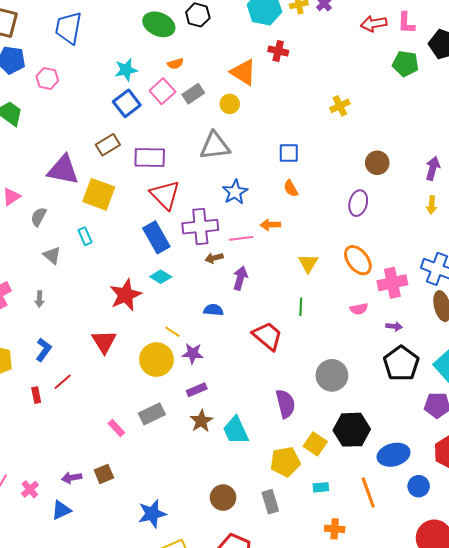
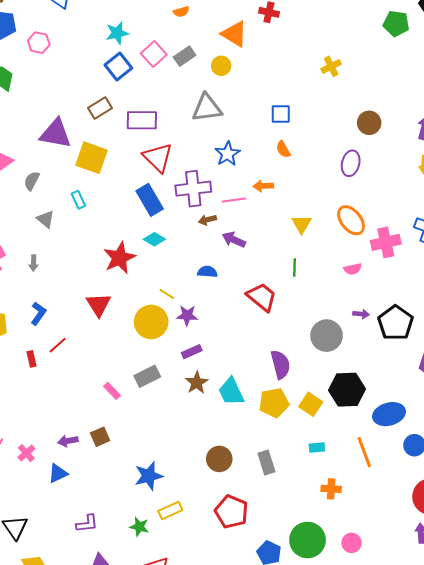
orange semicircle: (175, 64) -> (181, 12), moved
purple arrow: (240, 278) -> (234, 240), turned -80
purple arrow: (394, 326) -> (361, 314), moved
yellow pentagon: (285, 462) -> (274, 403), moved

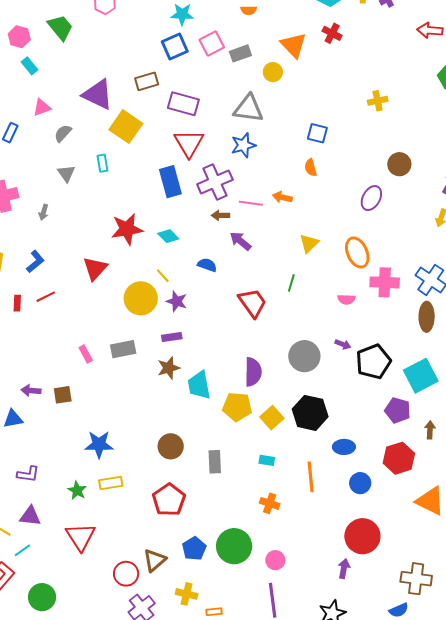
blue star: (228, 154) -> (243, 145), moved
purple cross: (193, 189) -> (215, 182), turned -32
cyan diamond: (154, 239) -> (168, 236), moved
blue ellipse: (389, 414) -> (344, 447), size x0.7

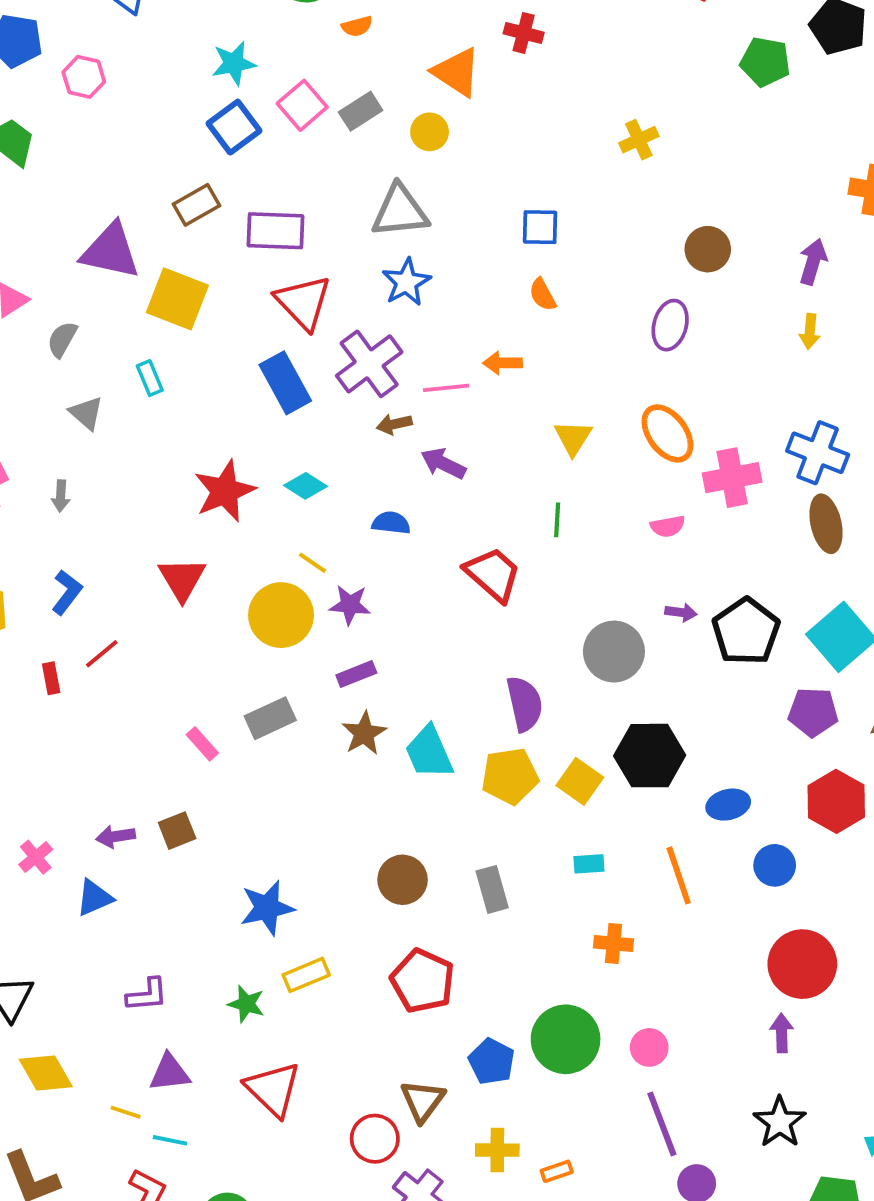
cyan line: (22, 550) -> (170, 1140), turned 60

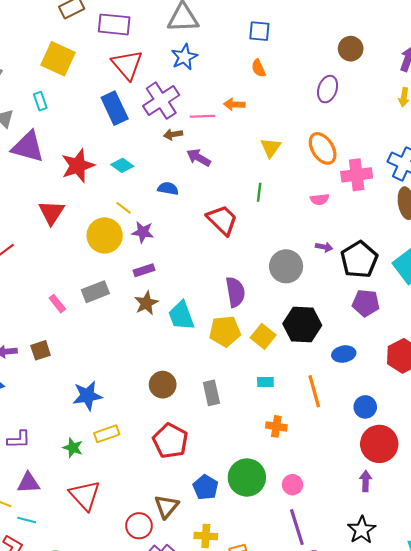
purple triangle: (111, 251) -> (28, 147), moved
purple pentagon: (813, 712) -> (366, 303), moved
blue circle: (775, 865) -> (365, 407), moved

